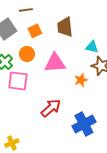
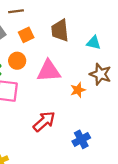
cyan triangle: (92, 47) -> (94, 43), moved
blue cross: (84, 124) -> (81, 139), size x0.7

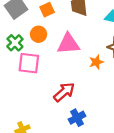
blue cross: (81, 139) -> (77, 118), moved

